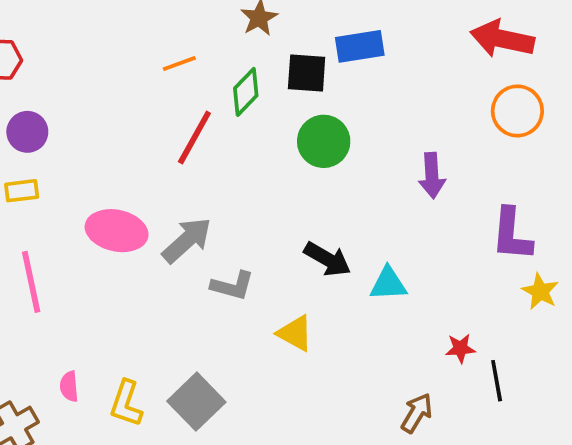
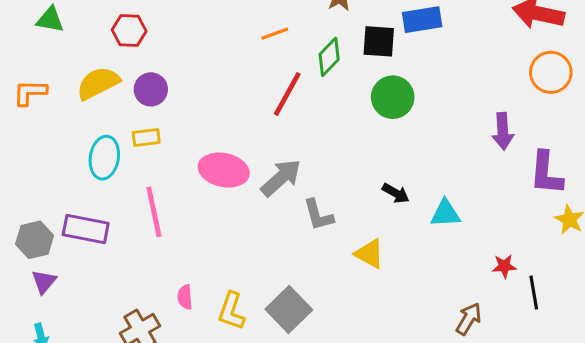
purple arrow: (432, 176) -> (503, 131), moved
black arrow: (327, 259) -> (396, 193), size x0.7
gray L-shape: (232, 286) -> (318, 215), turned 60

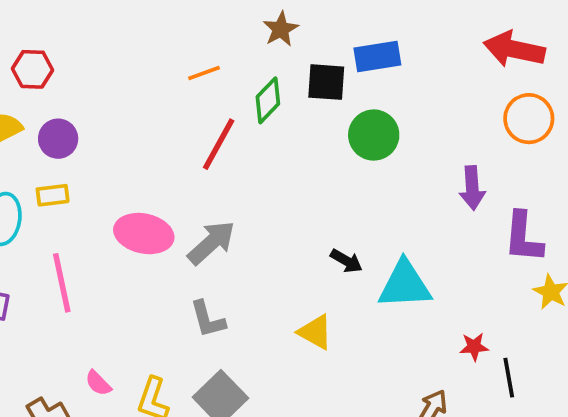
green circle: (393, 97) -> (374, 135), moved
cyan triangle: (445, 213) -> (405, 285), size x1.5
gray L-shape: (318, 215) -> (208, 319), moved
pink semicircle: (185, 297) -> (98, 383), turned -40

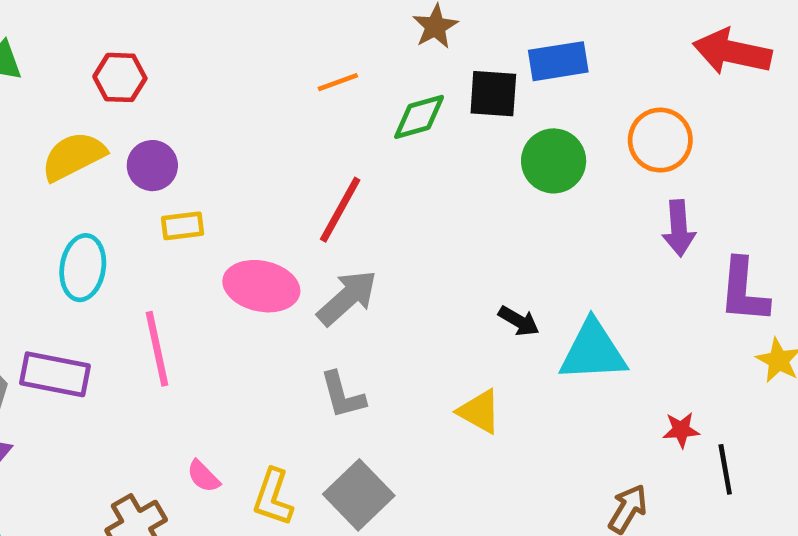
green diamond: (268, 100) -> (419, 117), turned 30
orange circle: (529, 119) -> (660, 140), moved
red line: (219, 144) -> (340, 210), moved
yellow rectangle: (53, 195) -> (183, 226), moved

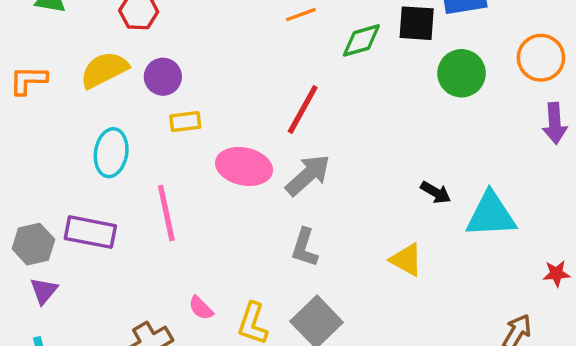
gray L-shape: (343, 395) -> (304, 248), turned 33

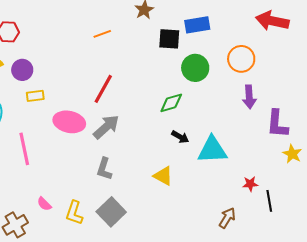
green diamond: (361, 40) -> (171, 103), moved

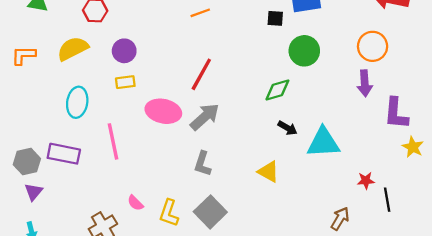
black square: (169, 39) -> (275, 18), size x0.7
orange circle: (241, 59) -> (373, 46), moved
purple circle: (22, 70) -> (124, 51), moved

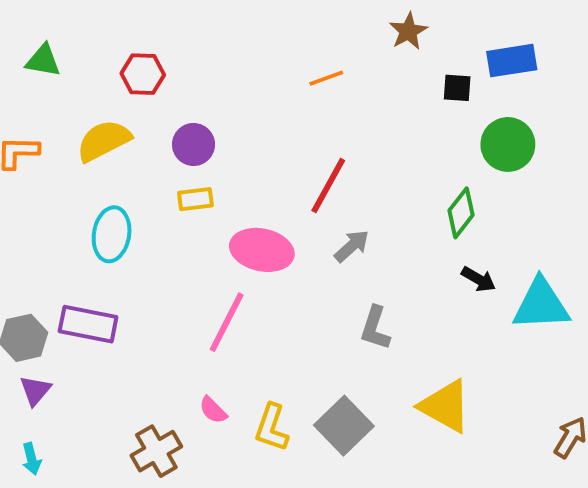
green diamond: (277, 90) -> (461, 213), turned -36
gray arrow: (205, 117) -> (352, 246), moved, size x0.7
pink line: (113, 141) -> (227, 322), moved, turned 39
gray L-shape: (202, 164) -> (375, 328), moved
yellow triangle: (268, 172) -> (445, 406), moved, size x1.4

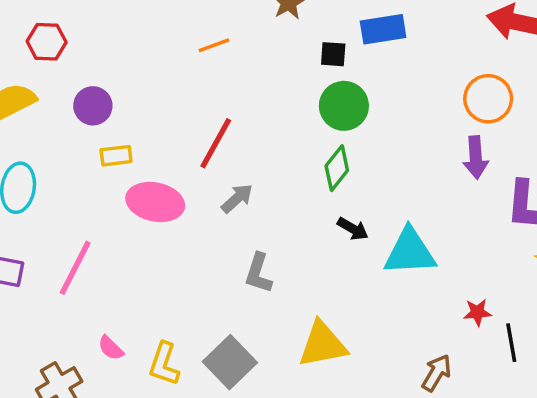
green circle: (508, 144) -> (344, 106), moved
yellow rectangle: (195, 199) -> (116, 156), moved
pink line: (227, 322) -> (75, 268), moved
yellow triangle: (445, 406) -> (323, 344), turned -40

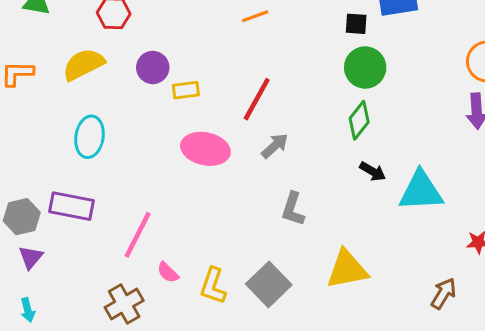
yellow rectangle: (116, 156) -> (186, 90), moved
pink line: (75, 268) -> (138, 235), moved

